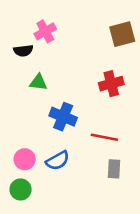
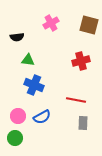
pink cross: (45, 31) -> (51, 23), moved
brown square: (122, 34) -> (89, 25), turned 30
blue cross: (63, 117) -> (34, 85), moved

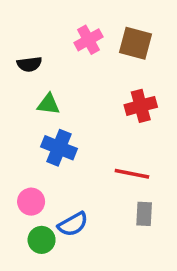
brown square: (89, 25) -> (135, 43), moved
blue semicircle: (42, 117) -> (73, 224), moved
green circle: (15, 138) -> (42, 240), moved

